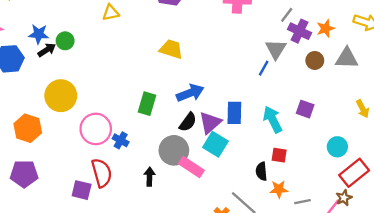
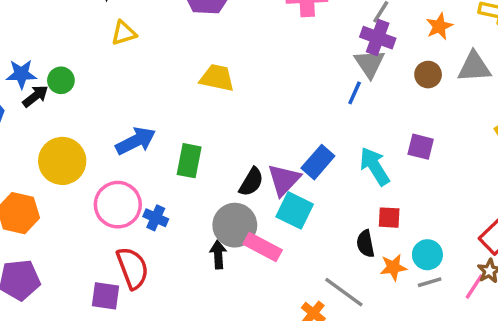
purple cross: (299, 31) -> (378, 38), moved
blue arrow: (190, 93) -> (136, 141), moved
blue rectangle: (234, 113) -> (318, 162), turned 45
cyan circle: (337, 147) -> (427, 255), moved
black arrow: (150, 177) -> (218, 255), moved

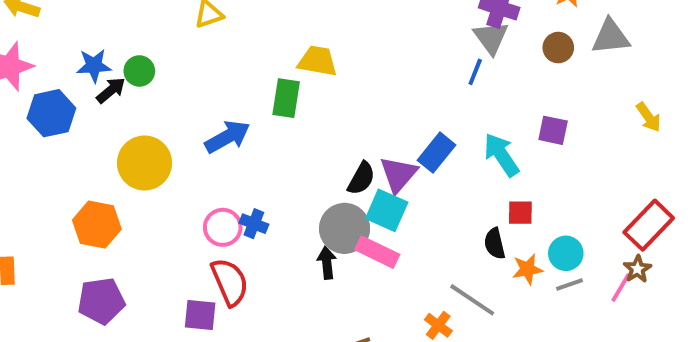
green rectangle: (189, 161) -> (286, 98), moved
pink circle: (118, 205) -> (223, 227), moved, size x0.7
cyan square: (295, 210) -> (387, 210), moved

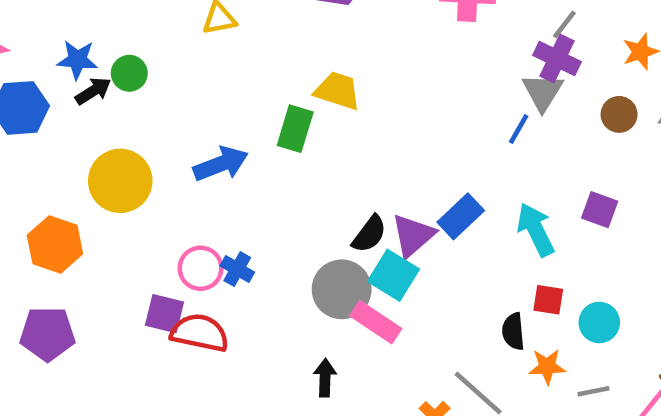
cyan circle: (566, 253) -> (599, 322), moved
black arrow: (327, 263) -> (325, 378), moved
red semicircle: (230, 282) -> (200, 333), turned -63
purple square: (200, 315) -> (164, 314), moved

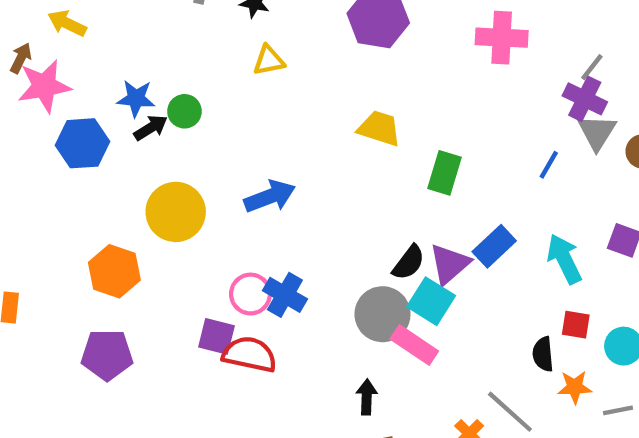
gray triangle: (543, 92) -> (597, 132), moved
green rectangle: (295, 129) -> (445, 173), moved
blue cross: (237, 269) -> (285, 295), size x1.4

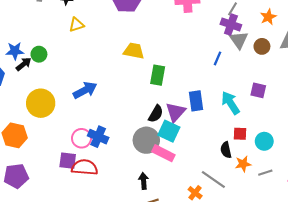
green rectangle: (445, 173) -> (158, 75), moved
blue rectangle: (494, 246) -> (196, 101), turned -48

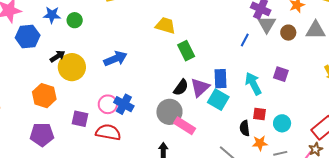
black arrow: (24, 64) -> (58, 56), moved
green rectangle: (158, 75) -> (186, 51), turned -42
cyan square: (169, 131) -> (218, 100), moved
purple square: (68, 161) -> (80, 119), moved

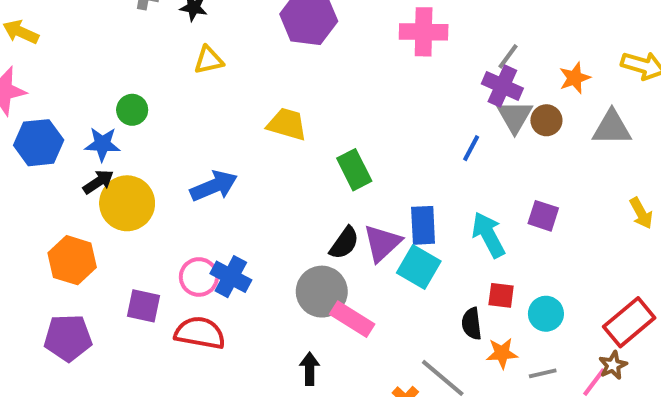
blue star: (52, 15) -> (102, 144), moved
yellow trapezoid: (165, 25) -> (287, 124), moved
brown circle: (288, 33) -> (546, 120), moved

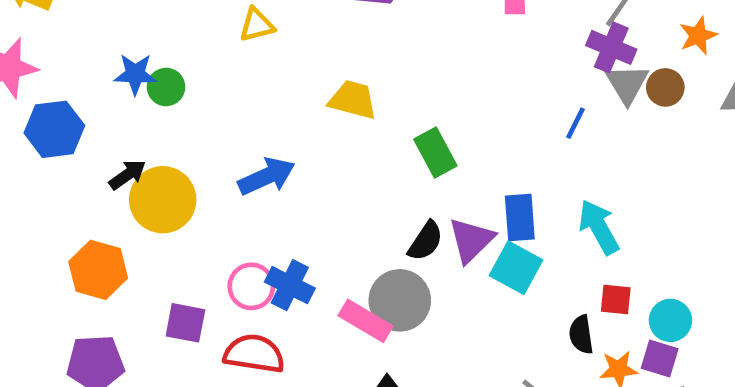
blue star: (102, 144) -> (135, 74), moved
purple square: (543, 216) -> (660, 358), moved
pink rectangle: (352, 319) -> (366, 321), moved

